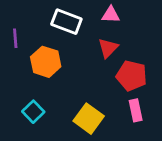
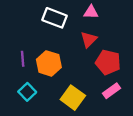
purple line: (15, 38) -> (23, 59), moved
orange hexagon: (46, 62) -> (49, 63), moved
pink rectangle: (136, 110) -> (112, 91), turned 66

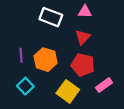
red pentagon: (108, 62) -> (83, 65), moved

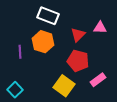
pink triangle: (85, 12) -> (100, 28), moved
orange hexagon: (46, 60) -> (43, 42), moved
cyan square: (25, 86) -> (15, 90), moved

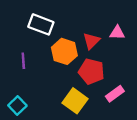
white rectangle: (48, 16) -> (41, 24), moved
orange hexagon: (43, 42) -> (64, 51), moved

